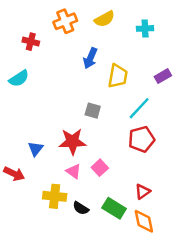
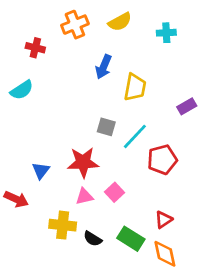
purple rectangle: (163, 76) -> (187, 106), moved
cyan line: (139, 108) -> (135, 136), moved
pink triangle: (74, 171) -> (84, 196), turned -49

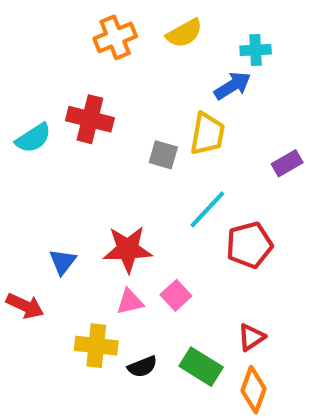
red cross: (35, 48) -> (90, 119), moved, size x1.5
blue arrow: (104, 67) -> (233, 86), moved, turned -145
gray square: (106, 127) -> (163, 155), moved
black semicircle: (93, 239) -> (142, 367), turned -54
orange diamond: (165, 254) -> (254, 390), turned 32

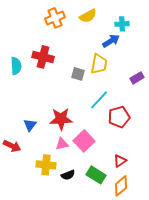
cyan semicircle: (33, 138) -> (16, 66), turned -60
pink square: (176, 295) -> (84, 141), size x1.5
orange diamond: (254, 390) -> (121, 186), turned 30

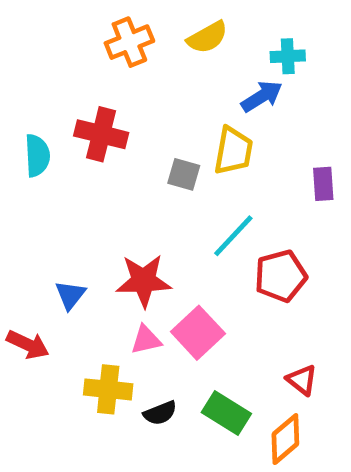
purple rectangle: (137, 78) -> (323, 184), turned -64
red triangle: (120, 161) -> (302, 380), moved, turned -48

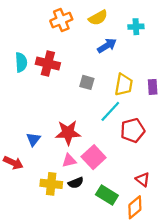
blue arrow: (262, 96) -> (107, 46), moved
yellow trapezoid: (233, 151) -> (124, 85), moved
cyan semicircle: (37, 155) -> (21, 62), moved
black semicircle: (160, 413) -> (76, 183), moved

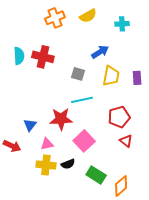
blue arrow: (107, 46) -> (100, 52), moved
cyan line: (110, 111) -> (82, 100), moved, turned 35
pink triangle: (69, 160) -> (47, 144), moved
red triangle: (143, 179) -> (126, 141), moved

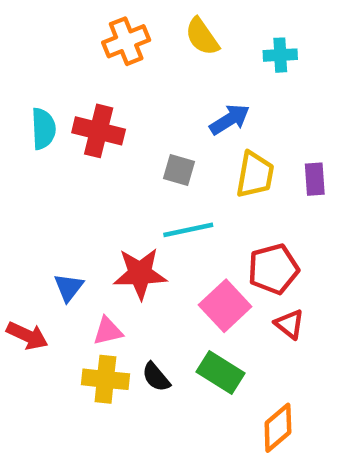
yellow semicircle: (88, 16) -> (202, 37), turned 84
pink square: (84, 141) -> (225, 306), moved
black semicircle: (68, 164) -> (156, 377), turned 72
green rectangle: (96, 175) -> (220, 372), moved

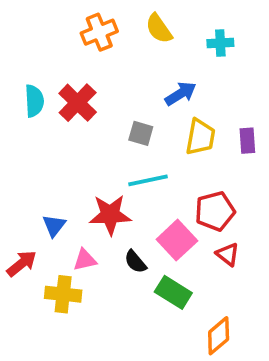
red cross: (99, 131) -> (78, 103), turned 30
red arrow: (27, 336) -> (22, 264), turned -64
black semicircle: (156, 377) -> (135, 262), moved
yellow cross: (105, 379) -> (63, 294), moved

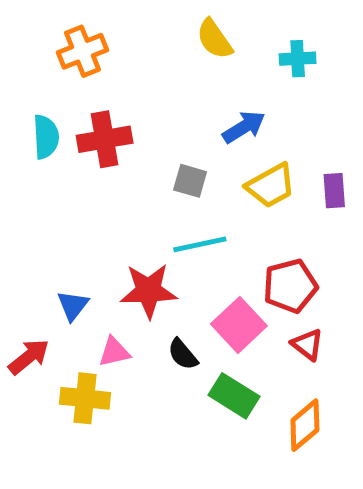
orange cross: (99, 32) -> (83, 51), moved
red cross: (78, 103) -> (105, 139), turned 36
yellow trapezoid: (200, 137) -> (271, 186), turned 51
orange diamond: (219, 336) -> (305, 425), moved

